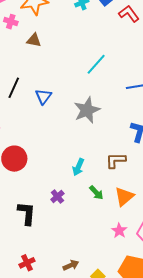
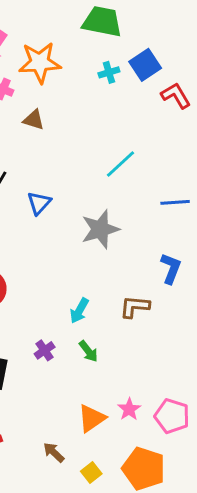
green arrow: (96, 193) -> (88, 351), moved
orange triangle: (124, 197) -> (92, 418), moved
brown arrow: (71, 265) -> (54, 452), turned -119

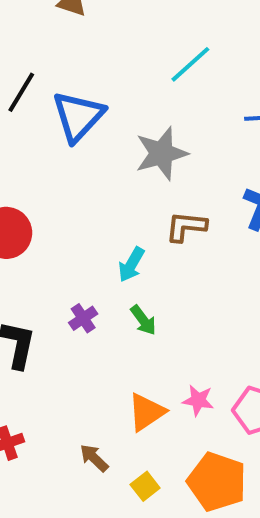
blue triangle: (39, 203) -> (78, 116), size x1.6
brown L-shape: (135, 307) -> (186, 227), moved
pink star: (129, 409) -> (198, 400), turned -30

